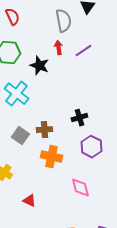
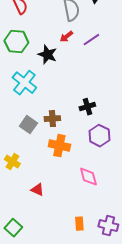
red arrow: (58, 48) -> (66, 37), turned -120

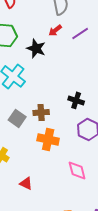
black cross: (87, 107) -> (76, 100), turned 35

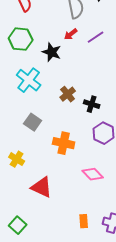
brown cross: (41, 112) -> (68, 94), moved, turned -35
pink diamond: (77, 170) -> (93, 174), turned -30
red triangle: (26, 183) -> (42, 187), size x1.6

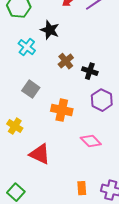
black star: (52, 52) -> (50, 30), moved
cyan cross: (29, 80) -> (27, 47), size x0.7

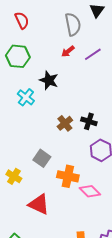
brown cross: (66, 61) -> (65, 123), moved
gray square: (31, 89) -> (42, 158), moved
orange cross: (62, 110) -> (68, 176), moved

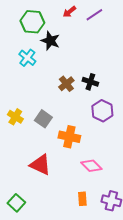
green hexagon: (18, 56) -> (32, 22), moved
yellow cross: (14, 176) -> (15, 117), moved
pink diamond: (90, 191) -> (91, 166), moved

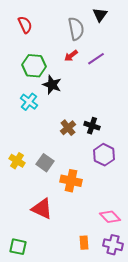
pink diamond: (91, 166) -> (110, 217), moved
green square: (16, 203) -> (18, 247), turned -30

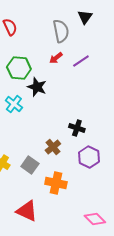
brown cross: (68, 128) -> (53, 147), moved

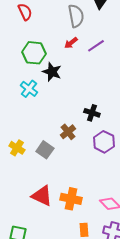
orange cross: (56, 183) -> (71, 199), moved

